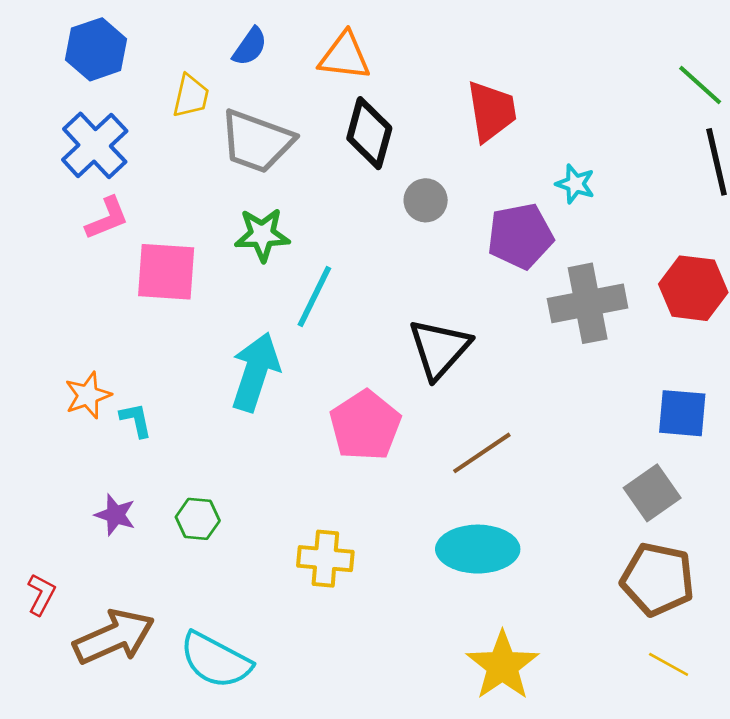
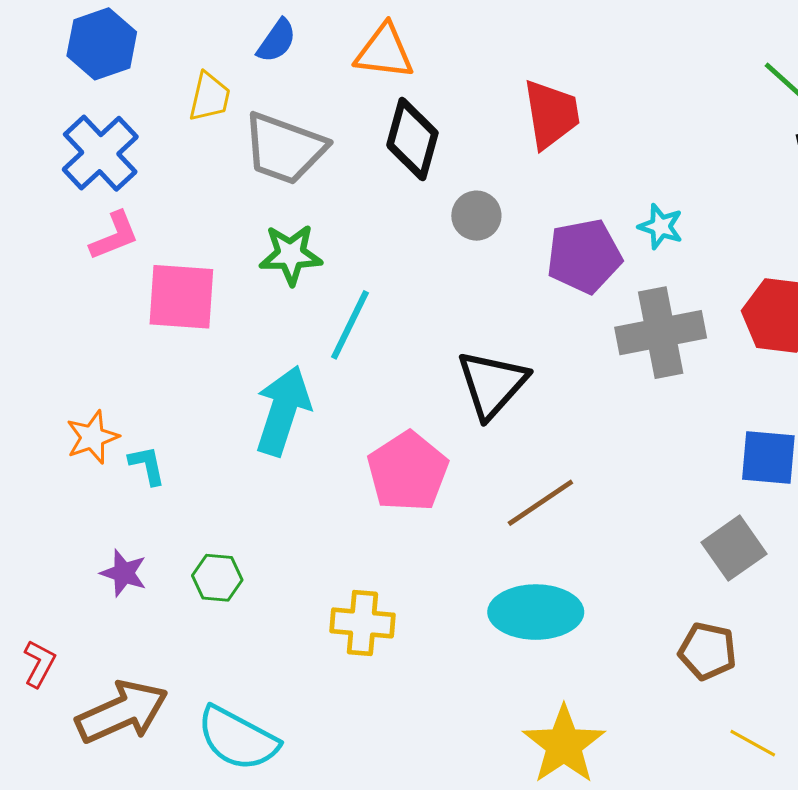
cyan star: (575, 184) -> (661, 226), moved
brown pentagon: (658, 579) -> (707, 651), moved, size x0.7

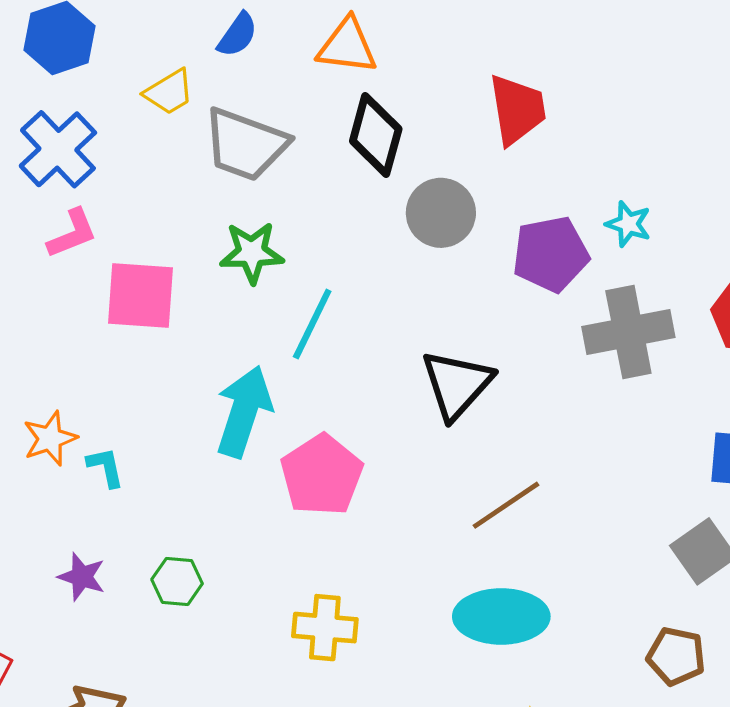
yellow trapezoid: (209, 97) -> (169, 92), turned 46
gray circle: (476, 216) -> (441, 213), size x1.4
pink pentagon: (408, 472) -> (322, 475), moved

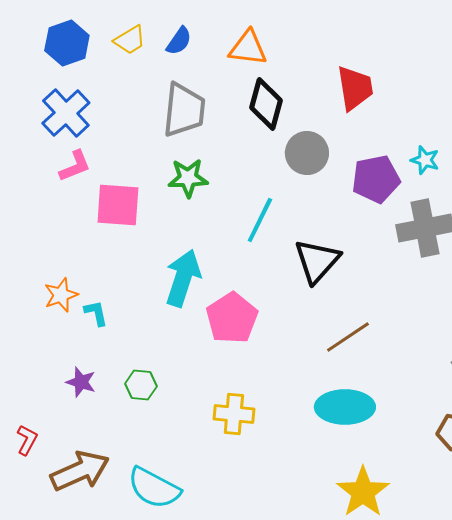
yellow trapezoid: (169, 92) -> (130, 40), moved
gray trapezoid: (245, 144) -> (184, 110), turned -104
cyan line: (312, 324) -> (260, 220), moved

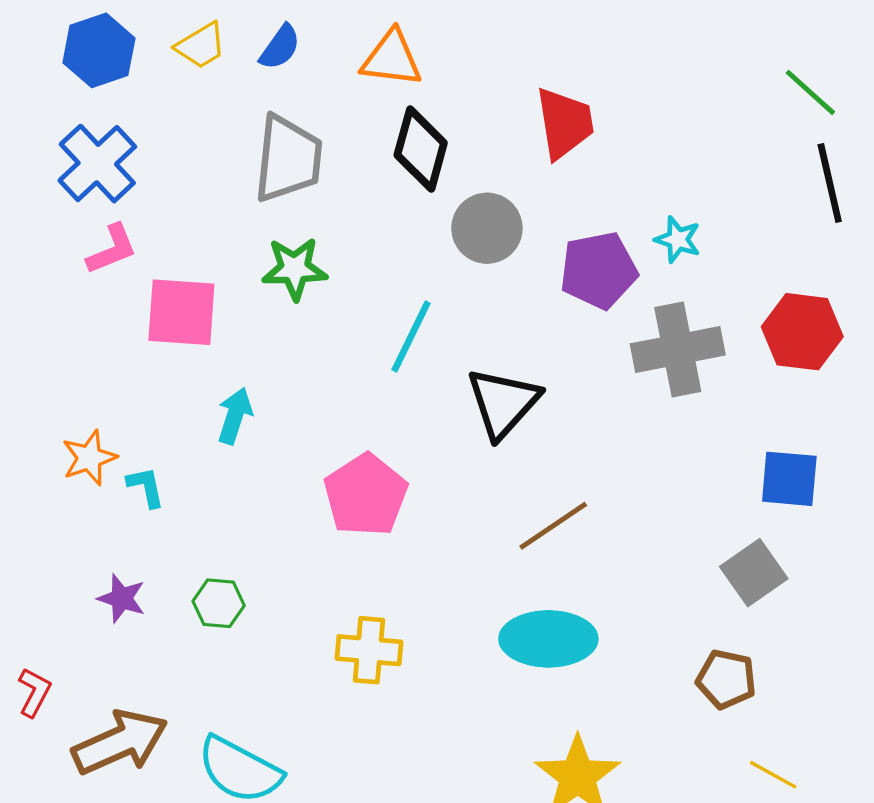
cyan arrow: (183, 278) -> (235, 416), moved, size x0.6

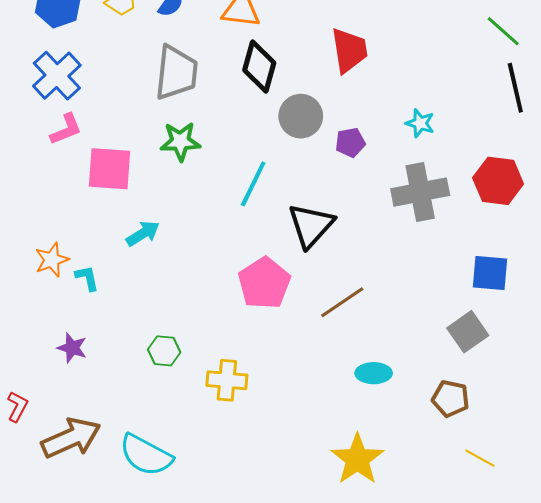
purple pentagon: (599, 270) -> (350, 142), moved, size x0.6
cyan arrow: (235, 416) -> (143, 234), turned 40
pink pentagon: (366, 495) -> (264, 283), moved
green hexagon: (219, 603) -> (164, 351), moved
cyan ellipse: (548, 639) -> (374, 373), moved, size x0.6

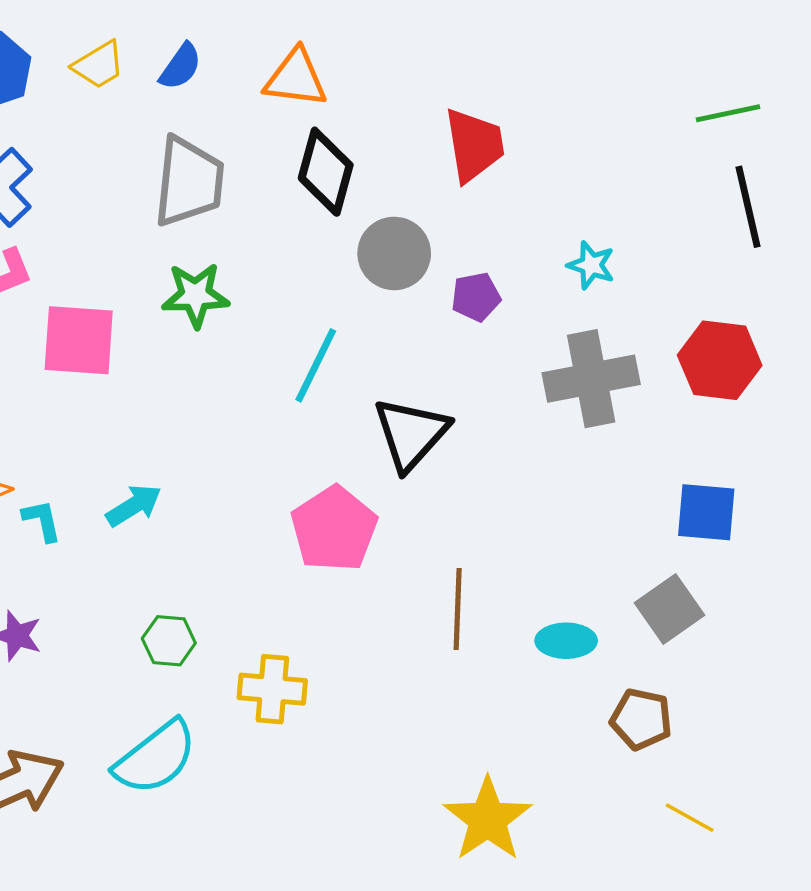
green line: (503, 31) -> (728, 113), turned -54
cyan arrow: (143, 234) -> (134, 506), moved
brown line: (342, 302) -> (458, 609), moved, turned -54
cyan ellipse: (374, 373) -> (566, 641), moved
cyan semicircle: (146, 455) -> (155, 758), moved, turned -66

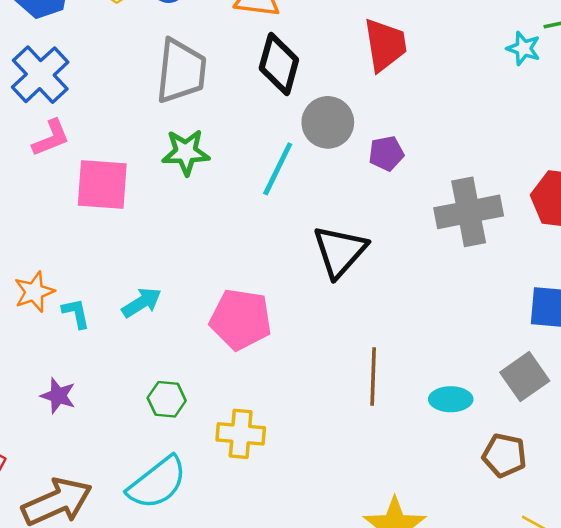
cyan star: (591, 265) -> (524, 48), moved
cyan line: (316, 365) -> (278, 169), moved
pink pentagon: (334, 529) -> (241, 319), moved, turned -30

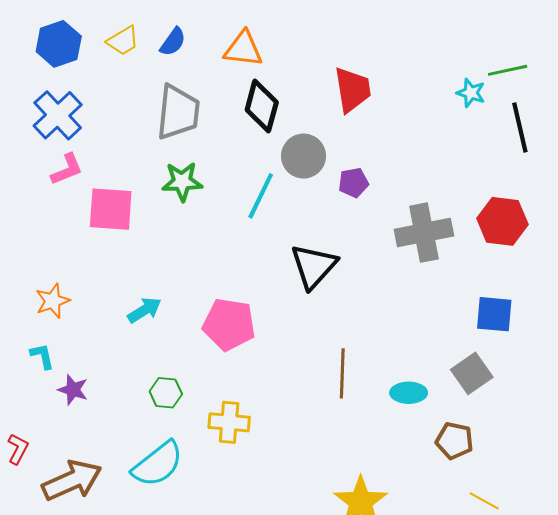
cyan L-shape: (76, 313) -> (42, 356), moved

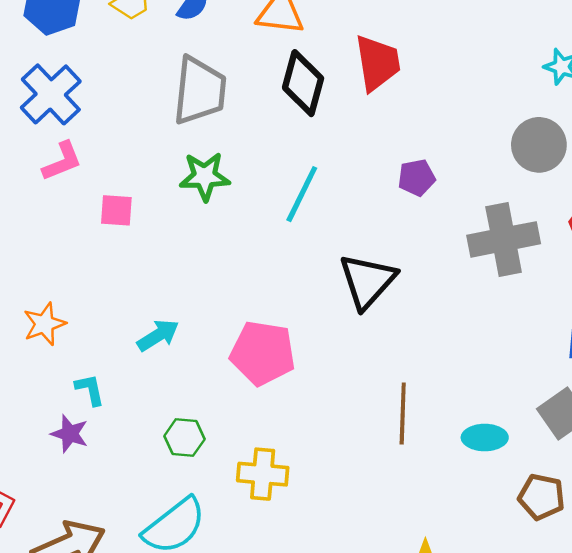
red trapezoid: (352, 90) -> (377, 63), moved
gray circle: (304, 156) -> (539, 145), moved
pink square: (111, 209) -> (116, 210), size x0.6
cyan L-shape: (42, 356) -> (90, 390), moved

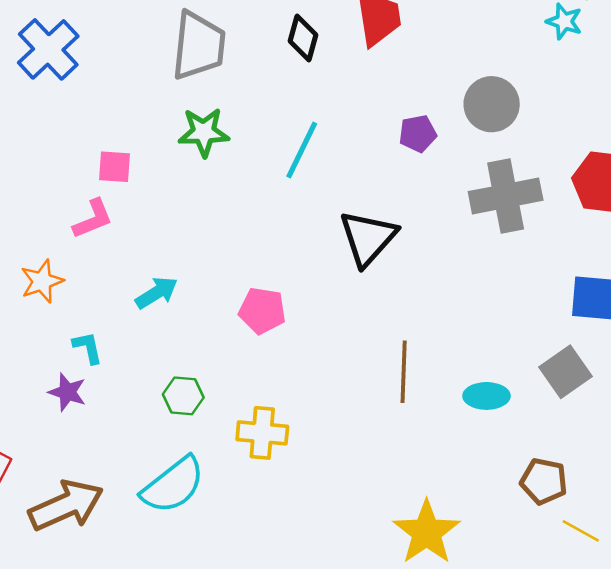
black diamond: (303, 83) -> (303, 38), size x0.7
gray circle: (539, 145) -> (492, 104), moved
pink L-shape: (62, 161) -> (93, 219), moved
pink pentagon: (263, 353) -> (262, 311), size x0.7
brown pentagon: (541, 497) -> (544, 481), moved

